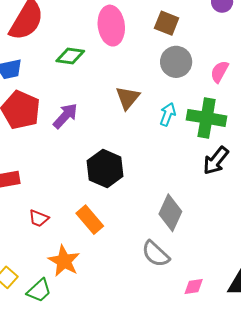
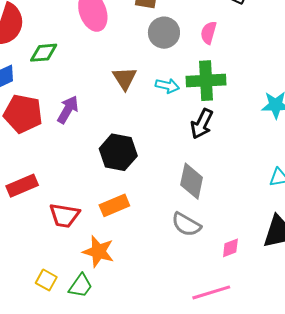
green diamond: (70, 56) -> (44, 53), moved
cyan arrow: (168, 114) -> (167, 86), turned 95
black arrow: (216, 161) -> (202, 124), moved
red trapezoid: (39, 218) -> (64, 215), size x1.5
orange rectangle: (90, 220) -> (114, 205), turned -60

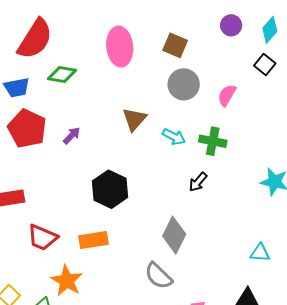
green cross: (206, 81) -> (213, 141), size x0.7
purple arrow: (68, 110) -> (72, 136), size x0.7
black arrow: (202, 124) -> (198, 182), size x0.7

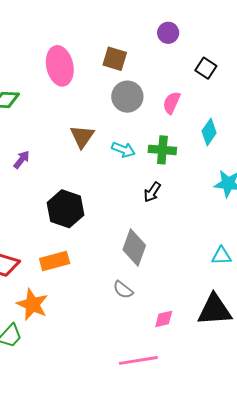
cyan diamond: (270, 30) -> (209, 132), moved
gray semicircle: (159, 276) -> (123, 290), size x0.7

